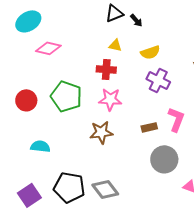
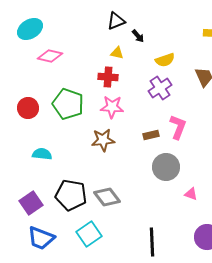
black arrow: (136, 20) -> (138, 36), moved
yellow semicircle: (150, 52) -> (165, 60), moved
purple cross: (158, 80) -> (160, 88), turned 30

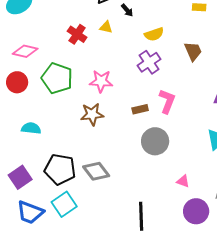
pink diamond: (50, 56) -> (25, 51), moved
red cross: (108, 77) -> (77, 34), moved, turned 30
pink triangle: (191, 194) -> (183, 181), moved
cyan square: (89, 234) -> (64, 204), moved

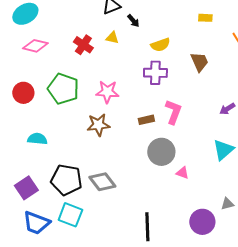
pink diamond: (25, 51) -> (35, 46), moved
purple cross: (149, 62) -> (155, 73), turned 35
pink triangle: (183, 181) -> (182, 173), moved
cyan square: (64, 204) -> (70, 215), turned -35

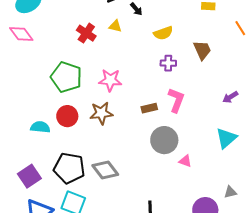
pink diamond: (35, 46) -> (21, 34), moved, turned 40
purple cross: (155, 73) -> (168, 63), moved, size x0.7
red circle: (23, 93) -> (67, 116), moved

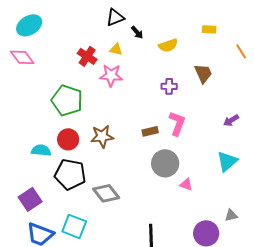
yellow semicircle: (163, 33) -> (168, 45), moved
pink star: (110, 80) -> (111, 75), moved
black pentagon: (69, 168) -> (70, 174), moved

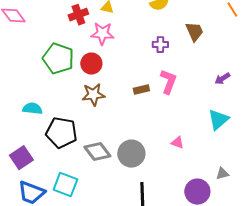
red cross: (87, 56) -> (78, 15), turned 36
red circle: (68, 139) -> (91, 64), moved
gray circle: (165, 163) -> (131, 154), moved

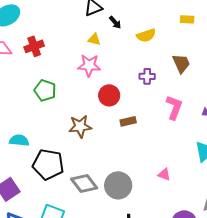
red cross: (78, 15) -> (34, 46), moved
green pentagon: (58, 59) -> (45, 90), size x0.7
red circle: (91, 64) -> (109, 95), moved
pink L-shape: (168, 82) -> (174, 107), moved

